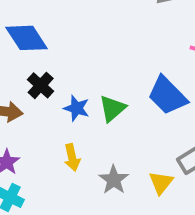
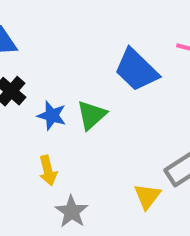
blue trapezoid: (167, 96) -> (136, 70), moved
gray star: (114, 180) -> (72, 212), moved

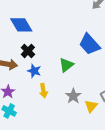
blue star: (52, 116) -> (34, 71), moved
gray star: (72, 212) -> (73, 96), moved

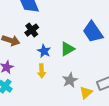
blue star: (34, 71) -> (44, 51), moved

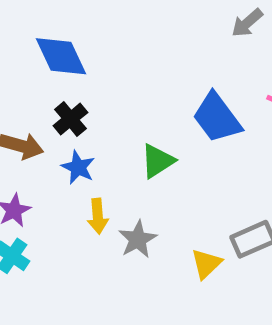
blue star: (44, 51) -> (78, 167), moved
gray star: (70, 80) -> (138, 239), moved

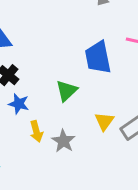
blue trapezoid: (217, 118) -> (98, 57), turned 36
yellow triangle: (206, 264) -> (104, 121), moved

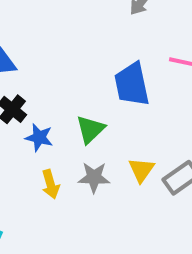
blue star: (19, 104) -> (39, 138), moved
gray star: (63, 141) -> (94, 177), moved, turned -30

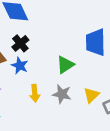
blue star: (39, 138) -> (20, 66), moved

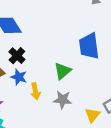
yellow arrow: (35, 93) -> (35, 91), moved
yellow triangle: (91, 95) -> (92, 115), moved

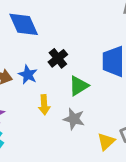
black cross: (17, 56) -> (58, 58), moved
blue star: (19, 77) -> (28, 75), moved

